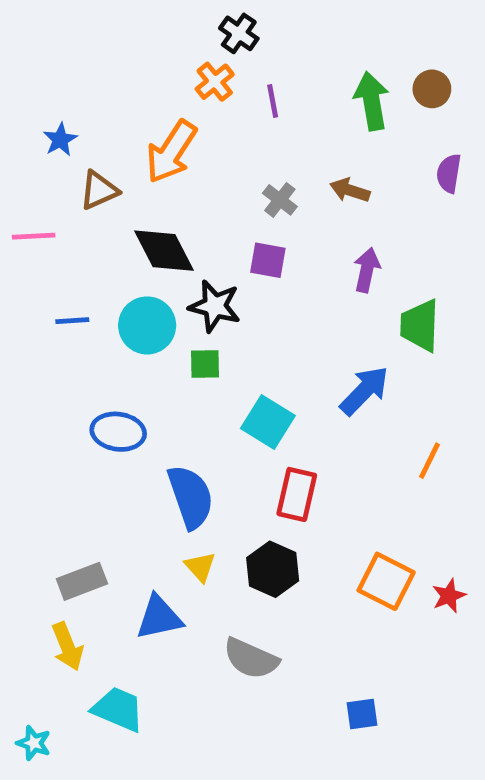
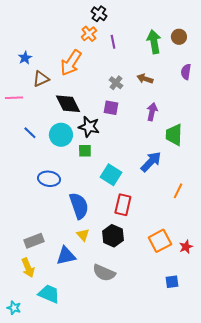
blue line: (72, 321) -> (30, 133), turned 48
orange square: (386, 581) -> (160, 241), turned 35
blue square: (362, 714) -> (172, 282), moved

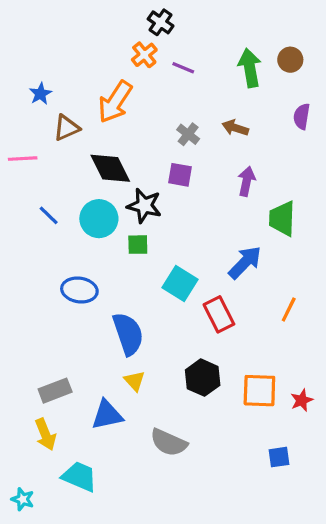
purple line: (113, 42) -> (183, 68), turned -56
red rectangle: (123, 205) -> (219, 314), moved, turned -40
black hexagon: (113, 236) -> (203, 378), moved
orange square: (160, 241) -> (259, 391), turned 30

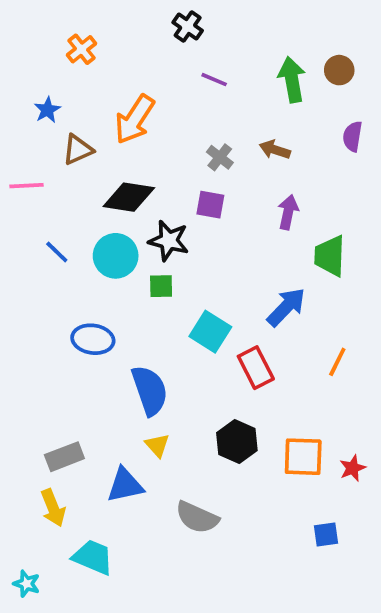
orange cross: (144, 55) -> (81, 49), moved
black diamond: (110, 168) -> (129, 197), turned -54

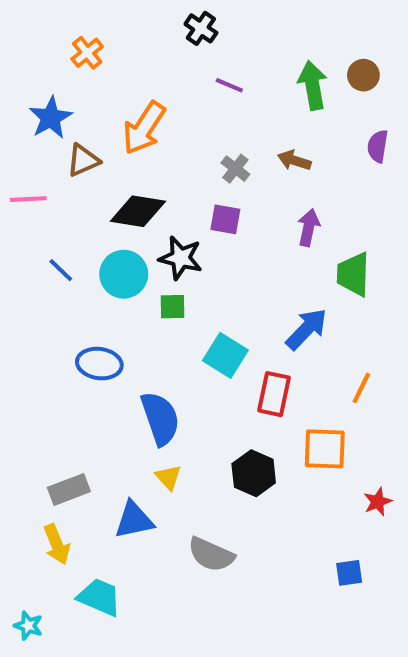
blue star: (47, 110) -> (51, 118), size x1.5
red rectangle: (256, 368) -> (274, 394), turned 39
orange square: (303, 457) -> (325, 449), moved

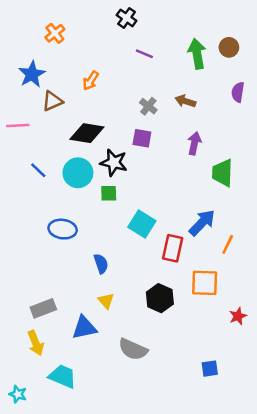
orange arrow: (144, 128) -> (91, 81), size x0.6
blue arrow: (307, 329) -> (202, 223), moved
blue semicircle: (160, 418) -> (101, 264), size x0.6
blue square: (349, 573) -> (210, 369), moved

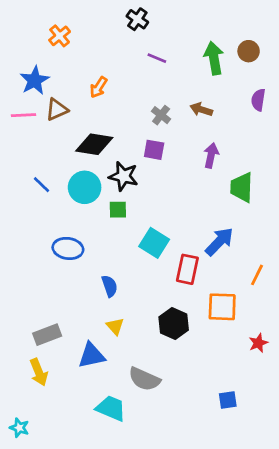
pink line: (18, 125) -> (23, 115), moved
orange line: (228, 244) -> (257, 275), moved
cyan trapezoid: (63, 376) -> (111, 408), moved

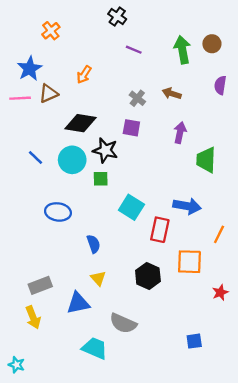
blue arrow: (219, 242) -> (187, 206), turned 56

